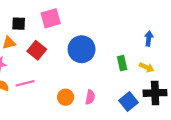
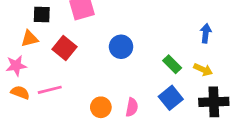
blue circle: (82, 49) -> (121, 47), size x0.7
green rectangle: (122, 63) -> (172, 64), turned -32
blue square: (128, 101) -> (171, 98), moved

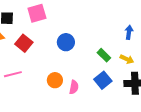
orange circle: (101, 107) -> (55, 80), moved

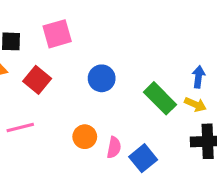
blue arrow: (129, 32) -> (198, 77), moved
green rectangle: (104, 55) -> (160, 98), size x1.5
blue square: (103, 80) -> (143, 158), moved

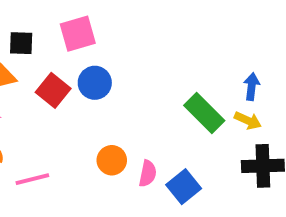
blue circle: (102, 78) -> (95, 83), moved
pink line: (20, 127) -> (32, 179), moved

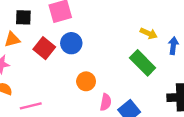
yellow arrow: (248, 121) -> (149, 33), moved
orange circle: (112, 160) -> (86, 81), moved

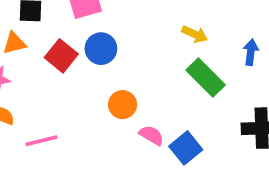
yellow arrow: (149, 33) -> (195, 34), moved
pink semicircle: (106, 102) -> (151, 135), turned -70

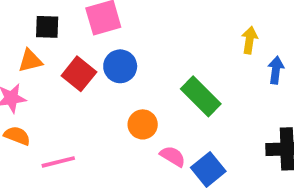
yellow arrow: (195, 34) -> (250, 40), moved, turned -105
green rectangle: (206, 78) -> (201, 96), moved

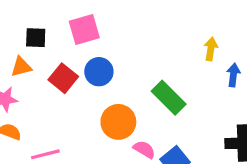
orange circle: (143, 124) -> (118, 122), size x1.4

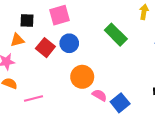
yellow arrow: (211, 49) -> (144, 12), moved
green rectangle: (169, 98) -> (116, 35), moved

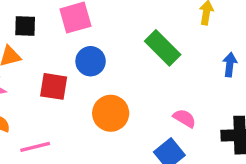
red square: (45, 48) -> (54, 86), moved, turned -30
pink semicircle: (100, 95) -> (184, 118), moved

